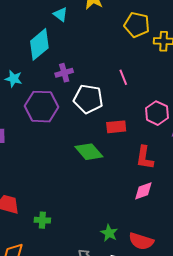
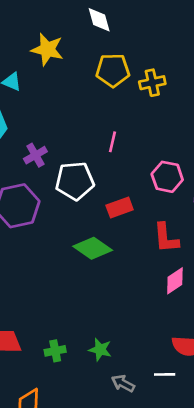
pink line: (123, 77) -> (112, 142), turned 49
green star: (109, 233) -> (100, 350), moved

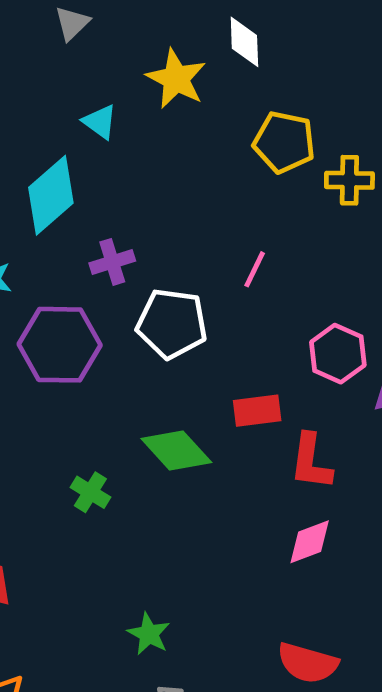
white diamond: (99, 20) -> (244, 42), moved
red rectangle: (120, 207) -> (257, 411), moved
green cross: (55, 351) -> (90, 492), moved, turned 30

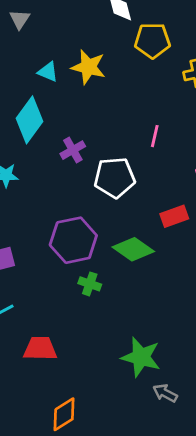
yellow star: (176, 79) -> (88, 67), moved
yellow pentagon: (284, 142) -> (152, 40), moved
purple hexagon: (60, 345) -> (73, 240), moved
green star: (149, 634) -> (141, 357), size x1.6

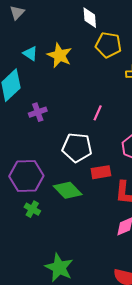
white pentagon: (115, 178) -> (77, 147), moved

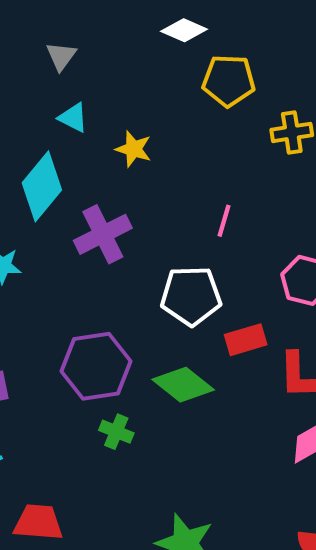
gray triangle: (17, 13) -> (61, 56), moved
white diamond: (90, 18) -> (184, 30), turned -55
yellow star: (60, 55) -> (134, 149), moved, size x0.7
purple cross: (38, 112) -> (103, 234), size x1.5

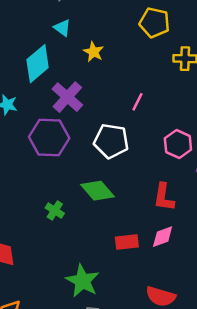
purple cross: (103, 234) -> (67, 97), turned -32
red rectangle: (246, 340) -> (127, 242), moved
purple hexagon: (96, 366) -> (49, 138), moved

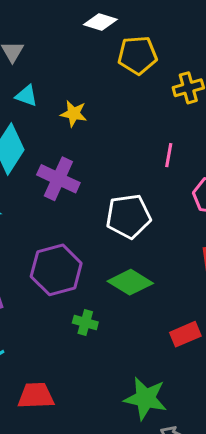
pink line: (138, 102) -> (169, 155), moved
purple hexagon: (49, 138) -> (56, 270), moved

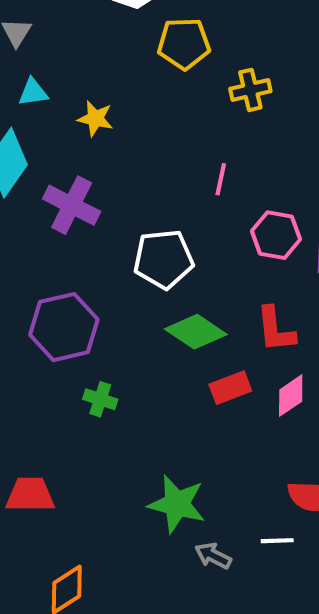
cyan triangle: (26, 96) -> (33, 92), turned -30
green diamond: (130, 282) -> (196, 332), moved
red rectangle: (185, 334) -> (230, 388), moved

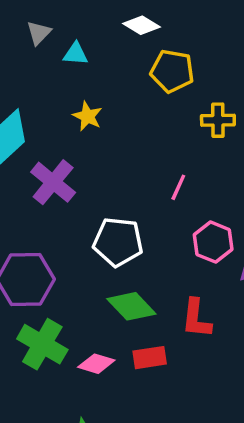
cyan triangle: (33, 92) -> (76, 54), moved
pink diamond: (291, 396) -> (96, 364), moved, turned 39
green cross: (100, 399) -> (42, 344), size x1.8

